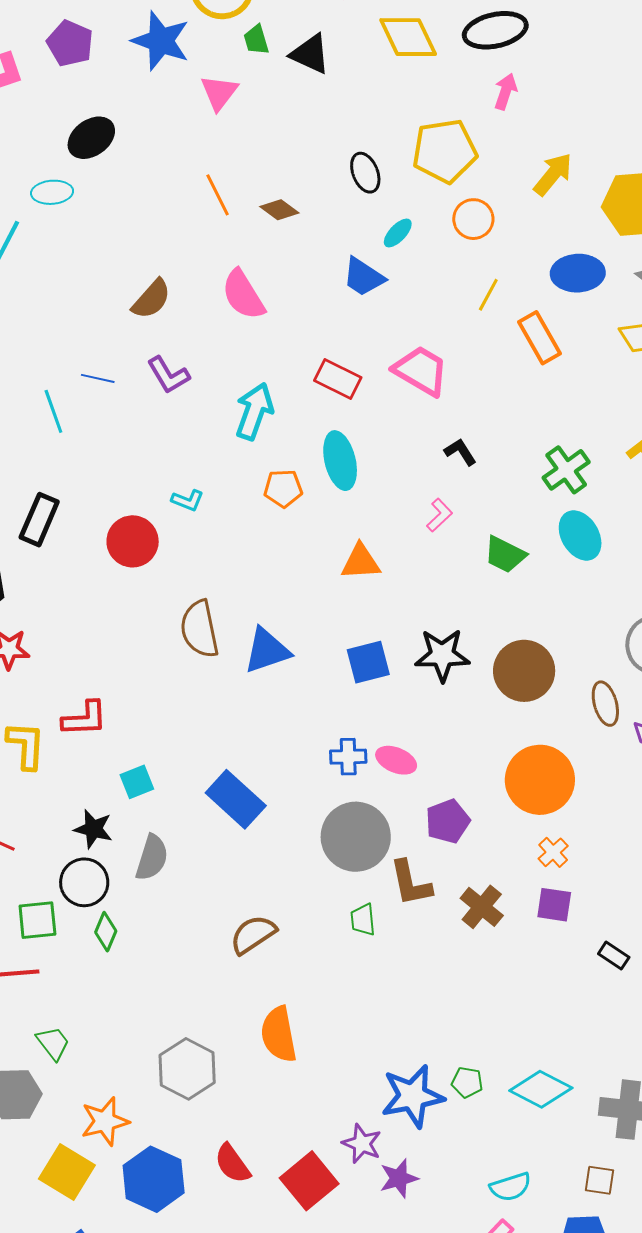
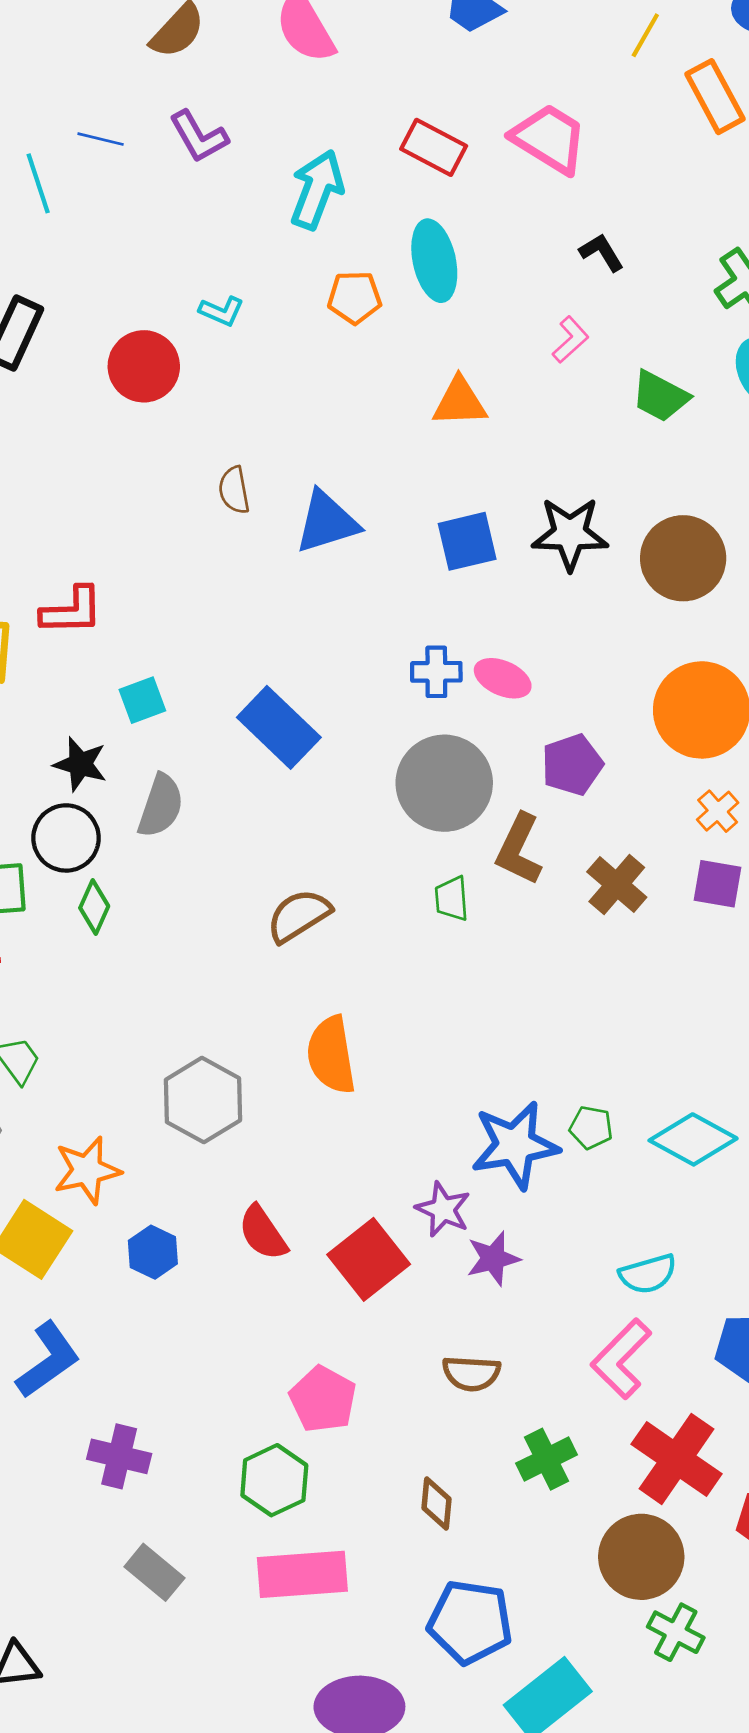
brown semicircle: (200, 629) -> (234, 490), size x0.6
brown L-shape: (411, 883) -> (519, 849), turned 36
blue hexagon: (154, 1179) -> (153, 1252), size x0.6

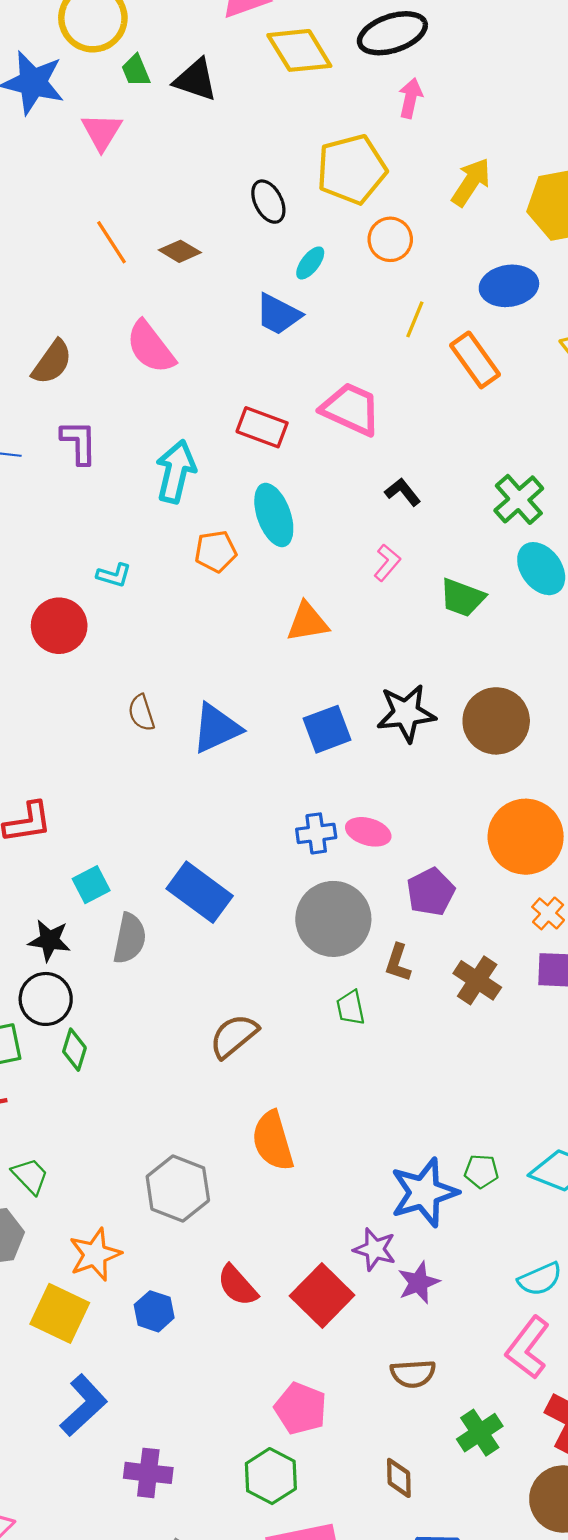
purple L-shape: (199, 137) -> (79, 442), turned -144
gray semicircle: (161, 806) -> (130, 938), moved
brown L-shape: (519, 849) -> (398, 963), size x0.7

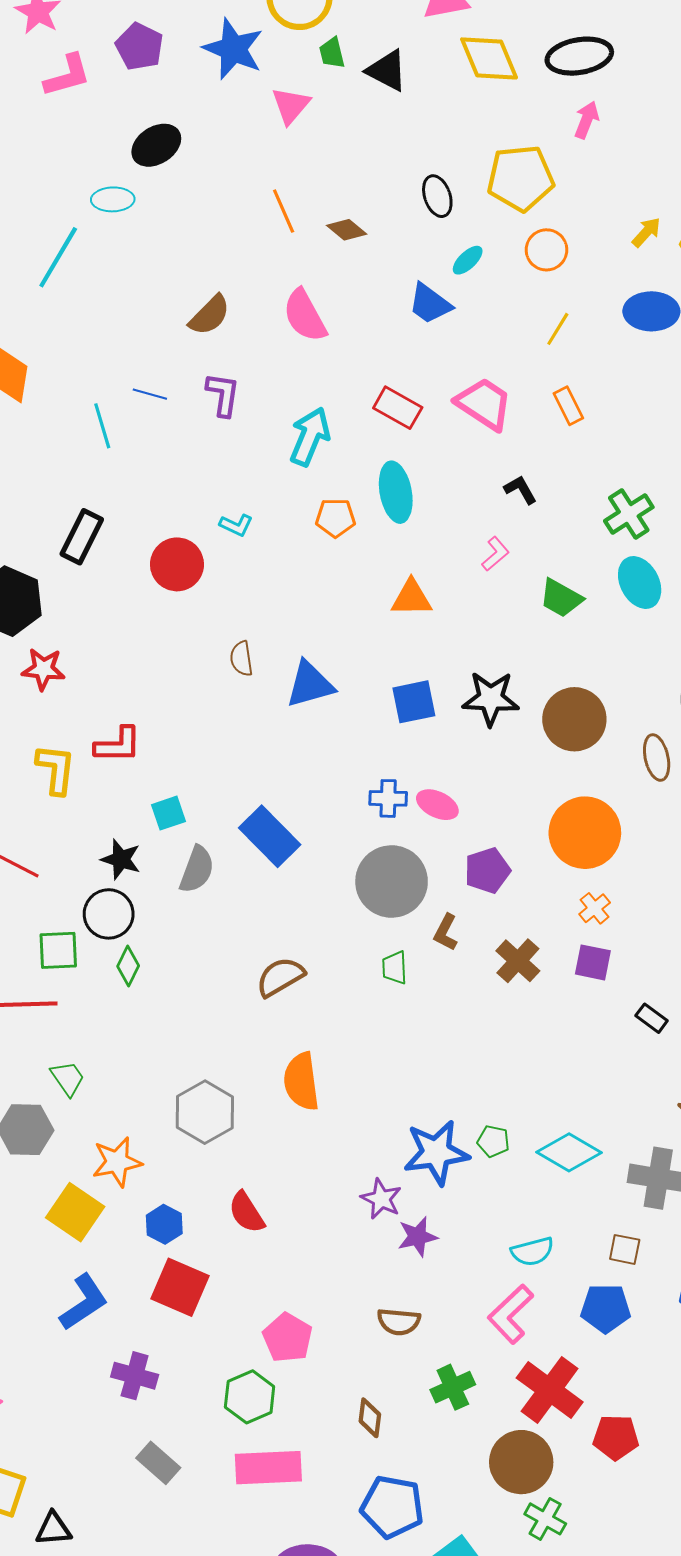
yellow arrow: (471, 182) -> (646, 232), moved, size x0.7
orange rectangle: (475, 360) -> (568, 406), moved, size x0.7
red square: (322, 1295) -> (180, 1287), moved, turned -30

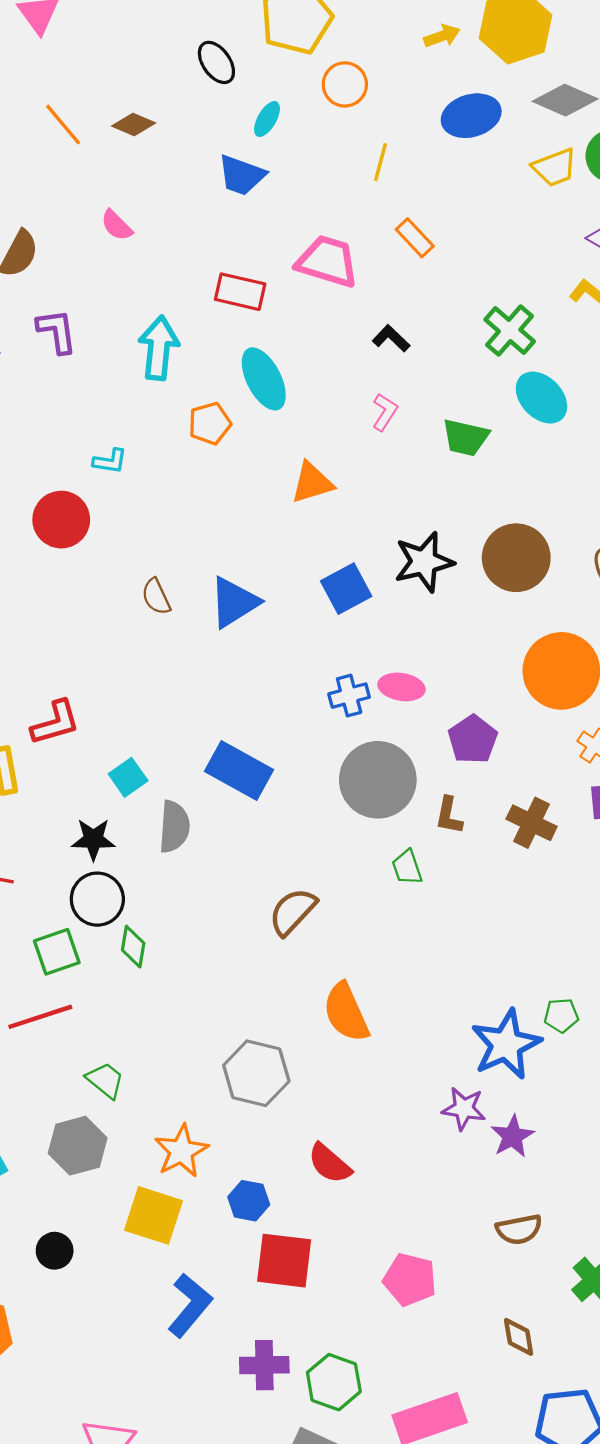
yellow arrow: (646, 232) -> (442, 36), turned 44
pink semicircle: (305, 316) -> (117, 225), size x0.6
green hexagon: (250, 1397) -> (334, 1382), moved

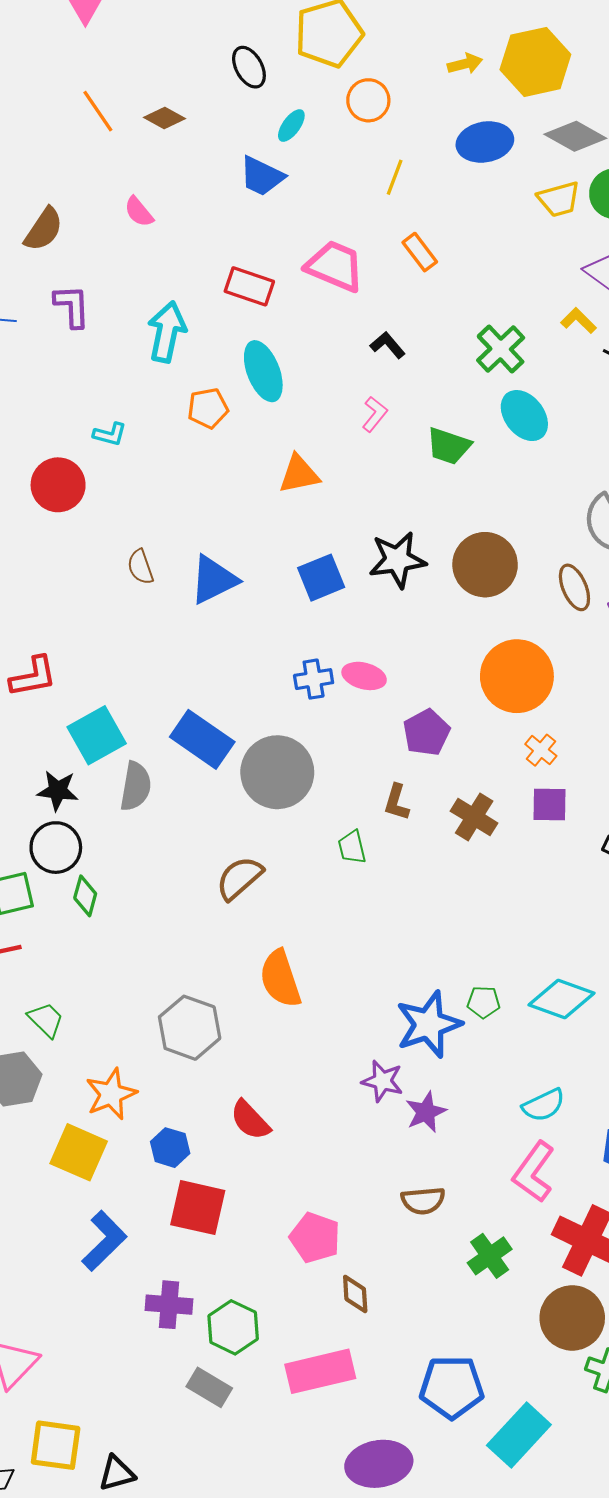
cyan square: (128, 777) -> (97, 735), size x1.6
gray circle: (378, 780) -> (277, 772), moved
brown diamond: (519, 1337) -> (355, 1294), moved

